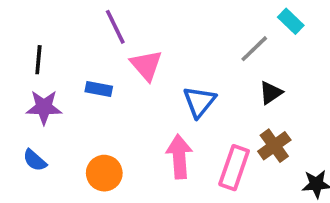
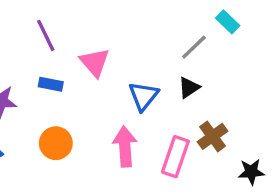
purple line: (115, 27) -> (46, 35), moved
black triangle: (271, 93) -> (189, 88), moved
orange circle: (104, 173) -> (56, 143), moved

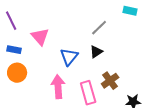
cyan rectangle: (228, 22) -> (130, 11), moved, turned -32
orange circle: (56, 143) -> (17, 73), moved
pink rectangle: (175, 157) -> (88, 93), turned -35

